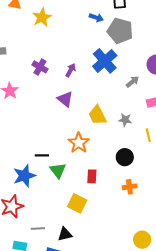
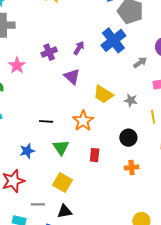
purple cross: (40, 67) -> (49, 52), moved, turned 35
yellow trapezoid: (97, 115) -> (103, 94), turned -35
black line: (42, 155) -> (46, 121), moved
blue star: (24, 176) -> (27, 151), size x0.7
yellow square: (77, 203) -> (62, 182), moved

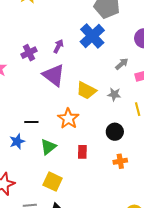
gray arrow: (140, 63) -> (122, 64), moved
purple triangle: (72, 77) -> (54, 75), size x1.4
green triangle: (61, 147) -> (48, 147), turned 30
blue star: (27, 151) -> (17, 141), moved

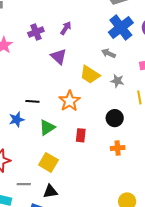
blue cross: (92, 36) -> (121, 28), moved
gray arrow: (122, 64) -> (108, 53), moved, turned -120
purple triangle: (54, 75) -> (59, 57), size x0.7

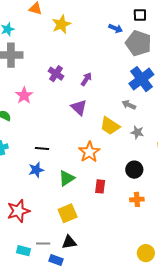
purple cross: (36, 32) -> (56, 74), moved, turned -35
black line: (32, 101) -> (42, 149), moved
yellow square: (48, 162) -> (68, 213), turned 36
gray line: (24, 184) -> (43, 244), moved

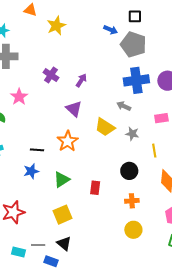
blue cross: (141, 79) -> (136, 80), turned 30
orange star: (89, 152) -> (68, 141), moved
black triangle: (69, 242) -> (64, 244), turned 49
yellow circle: (146, 253) -> (133, 230), moved

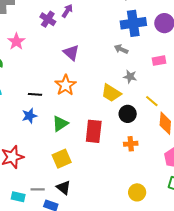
purple arrow: (81, 80) -> (67, 11), moved
yellow trapezoid: (105, 127) -> (111, 93), moved
yellow line: (154, 151) -> (152, 101), moved, turned -40
red rectangle: (95, 188) -> (94, 131), size x1.6
yellow circle: (133, 230) -> (137, 192), moved

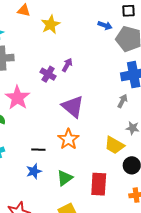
pink star: (16, 41) -> (17, 98), size x1.4
gray arrow: (121, 49) -> (123, 101), turned 96
purple triangle: (71, 53) -> (73, 107), size x1.4

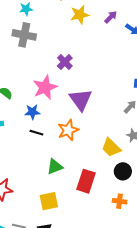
purple arrow: (67, 65) -> (111, 17), moved
pink star: (17, 98) -> (45, 87), moved
blue star: (34, 171) -> (32, 112), moved

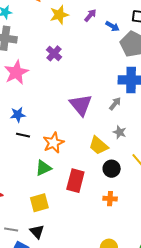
purple cross: (65, 62) -> (54, 53), moved
pink star: (45, 87) -> (16, 72), moved
purple triangle: (81, 100) -> (81, 105), moved
orange star: (68, 130) -> (54, 143), moved

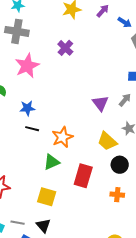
purple triangle: (81, 105) -> (100, 103), moved, size x0.7
yellow square: (39, 203) -> (47, 197), turned 30

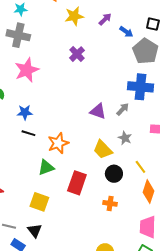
purple cross: (65, 48) -> (77, 54), moved
purple triangle: (100, 103) -> (98, 111), turned -36

